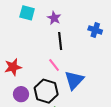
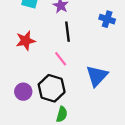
red star: (13, 67) -> (26, 41), moved
blue triangle: (74, 80) -> (97, 76), moved

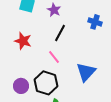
black line: (67, 32) -> (60, 33), turned 36
red star: (26, 41) -> (23, 41), turned 30

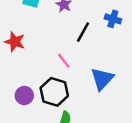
black line: (60, 33) -> (83, 32), moved
red star: (23, 41) -> (15, 42), moved

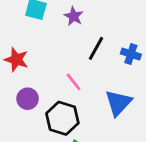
blue cross: (113, 19) -> (131, 54), moved
purple circle: (24, 96) -> (28, 99), moved

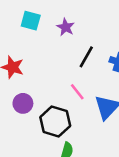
pink line: (74, 82) -> (77, 92), moved

